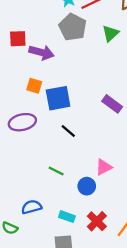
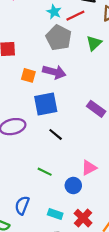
purple arrow: (41, 52) -> (54, 72), moved
orange square: (34, 86) -> (28, 75), moved
blue semicircle: (32, 207) -> (22, 205), turned -54

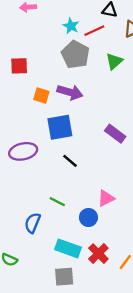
blue semicircle: (22, 205) -> (33, 223), moved
cyan rectangle: (55, 214) -> (68, 248), size x1.5

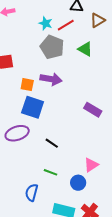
green triangle: (114, 61) -> (85, 49), turned -42
blue square: (60, 127) -> (33, 107), moved, turned 35
black line: (70, 161) -> (52, 143), moved

